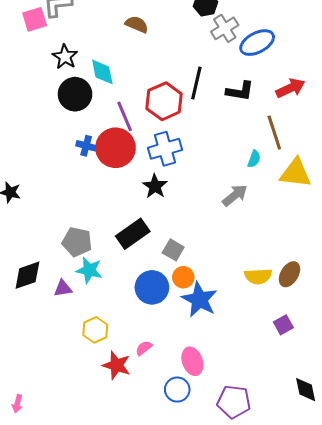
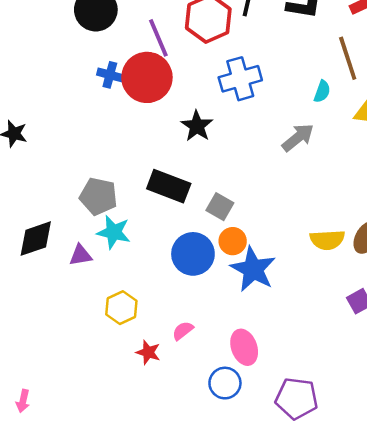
blue cross: (165, 149) -> (240, 79), moved
black rectangle: (133, 234) -> (169, 186), turned 56
red star: (116, 365) -> (148, 352), size x0.7

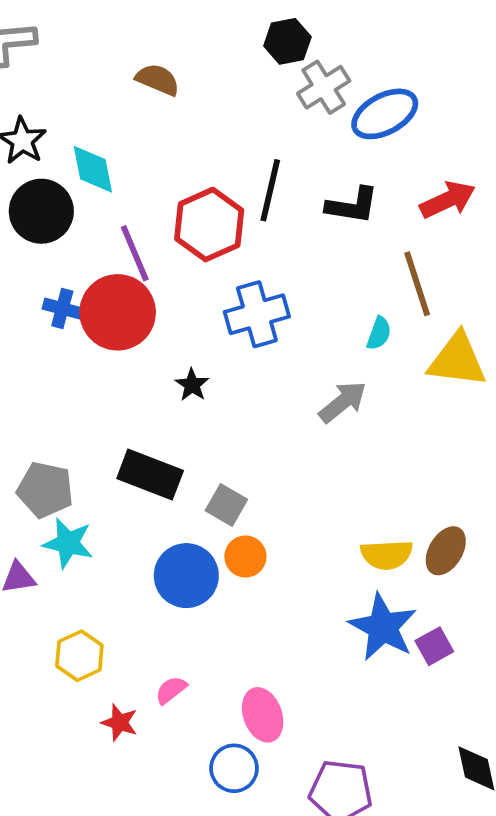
black star: (197, 126) -> (192, 385), size x0.7
blue star: (253, 269) -> (383, 627), moved

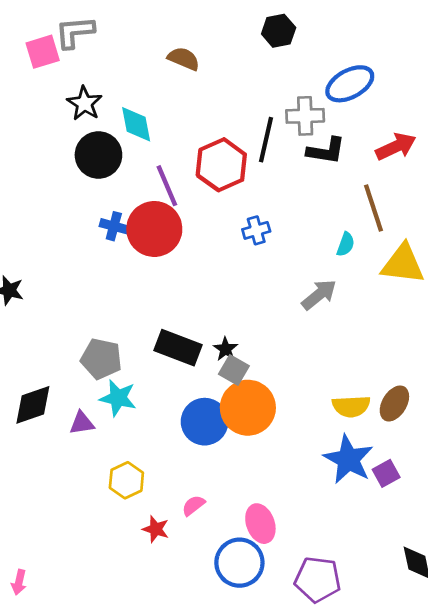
gray cross: (324, 87) -> (305, 116), moved, turned 30
blue cross: (257, 314) -> (256, 230), size x0.6
black star: (192, 385) -> (226, 349), moved
orange circle: (245, 557) -> (248, 408), size x1.8
blue circle: (234, 768) -> (239, 563), size x1.4

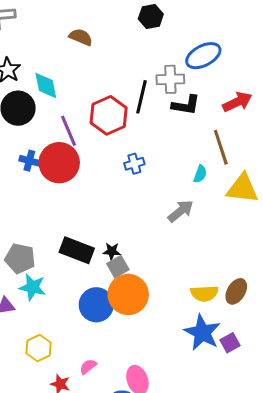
black star: (226, 349) -> (112, 251), turned -30
gray square: (234, 370) -> (118, 267), turned 30

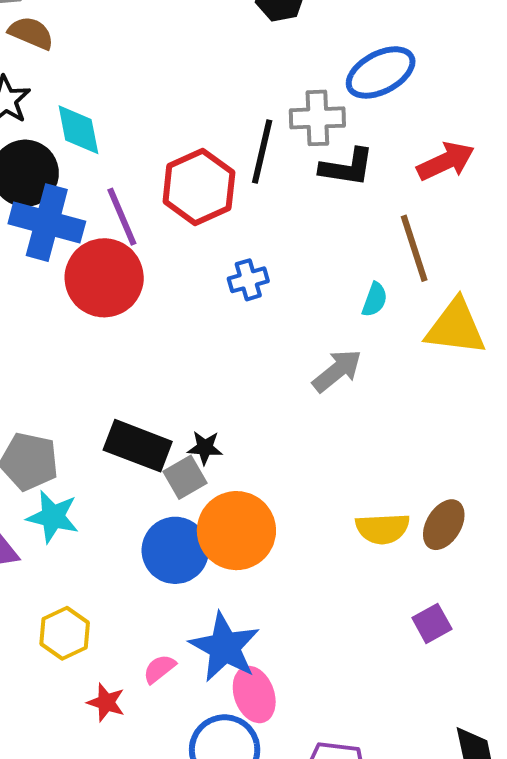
brown semicircle: (81, 37) -> (31, 33), moved
blue cross: (29, 161) -> (47, 223), moved, size x1.8
gray square: (118, 267) -> (185, 477), moved
blue star: (202, 333) -> (225, 647), moved

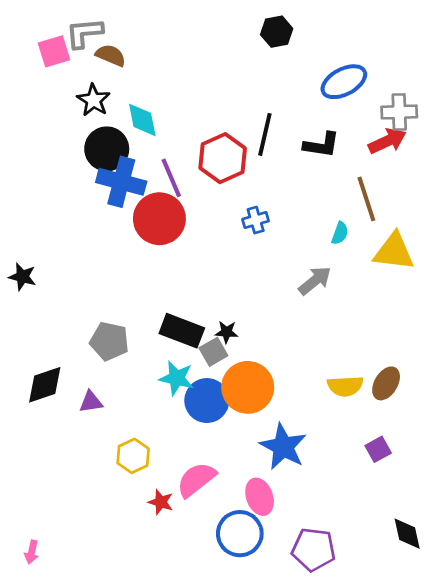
gray cross: (317, 118) -> (399, 112), moved
cyan star: (53, 517) -> (177, 378), moved
blue star: (225, 647) -> (283, 447), moved
pink semicircle: (159, 669) -> (196, 480), size x1.8

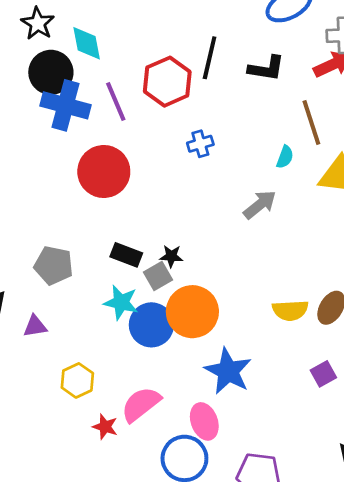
red circle: (159, 219) -> (104, 171), moved
black rectangle: (182, 331) -> (126, 255), size x0.7

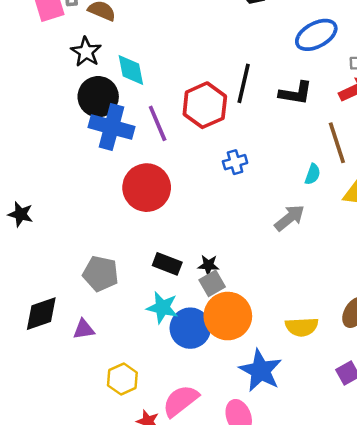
gray square: (158, 276) -> (212, 283), moved
yellow semicircle: (290, 310) -> (302, 327), moved

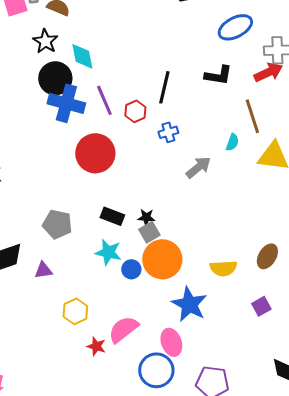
black line: (244, 83) -> (164, 87), moved
red hexagon: (205, 105) -> (135, 111), moved, size x0.6
gray arrow: (290, 218) -> (198, 167), moved
blue circle: (190, 328) -> (131, 269), size x0.6

